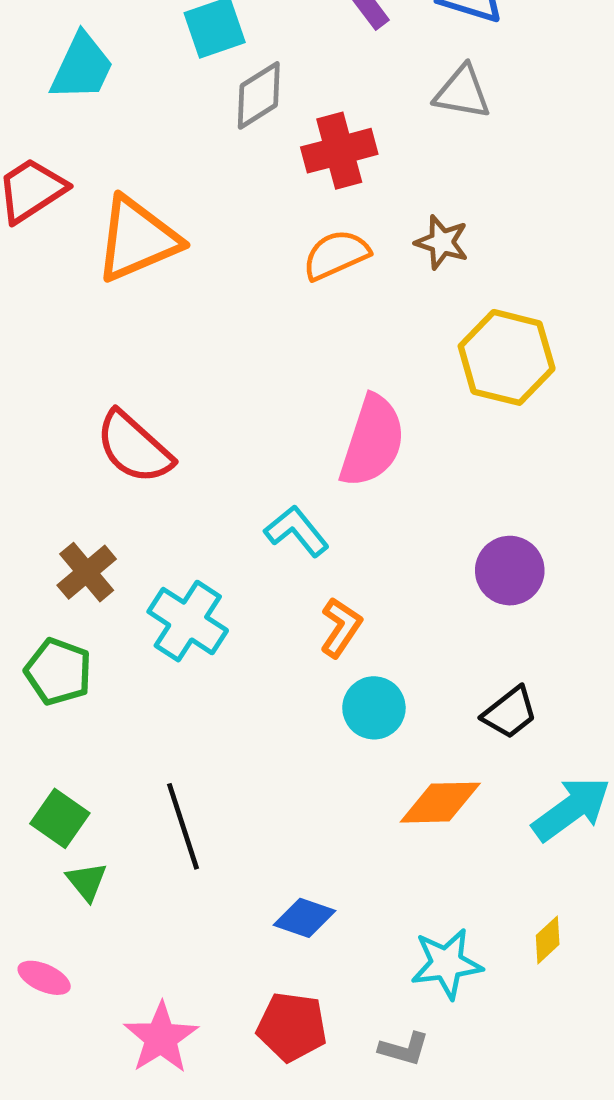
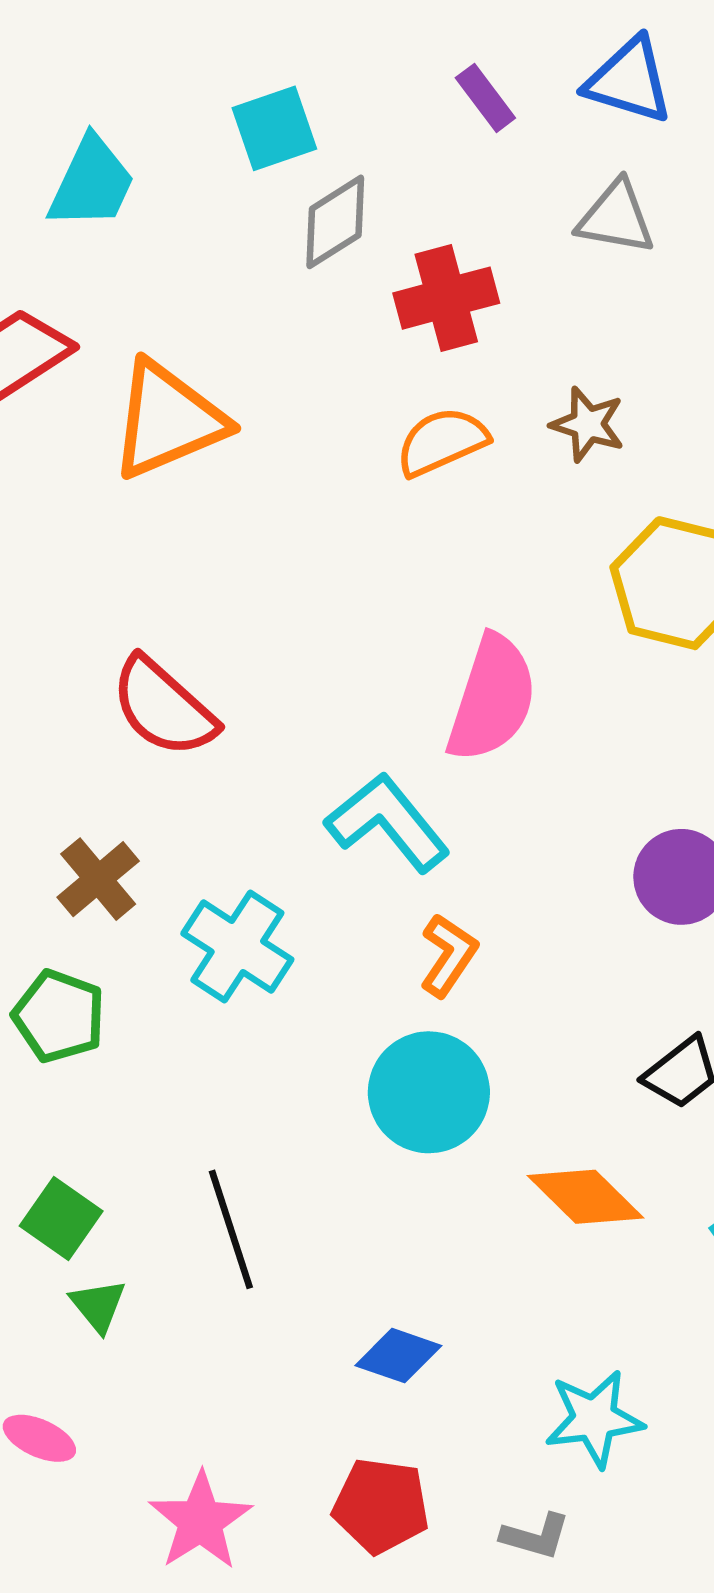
cyan L-shape: (297, 531) -> (388, 822), size x1.4
cyan circle: (374, 708) -> (429, 1092), moved, size x1.4
orange diamond: (440, 803) -> (586, 1197), turned 46

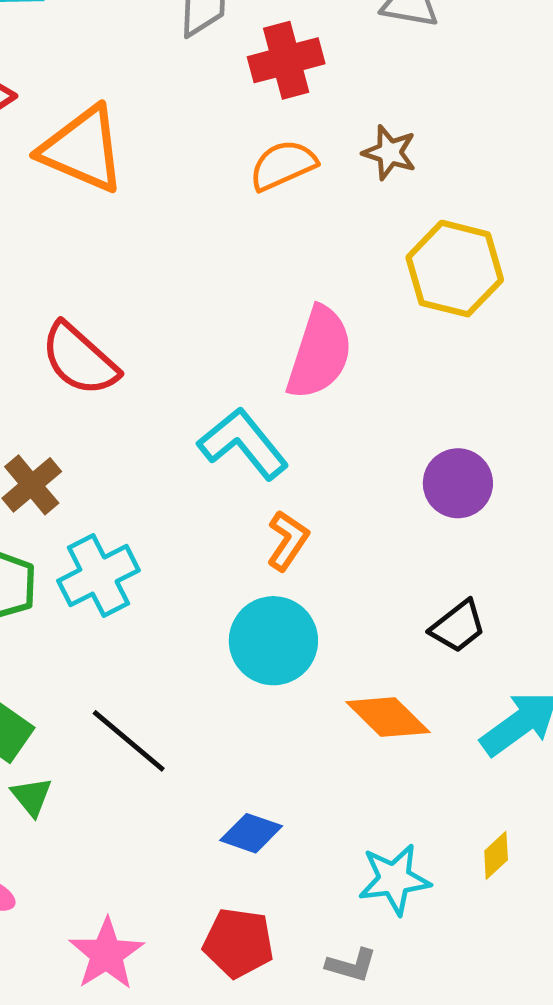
orange triangle: (168, 420) -> (83, 149), turned 46
cyan cross: (237, 947) -> (98, 576), moved, turned 30
black line: (231, 1229) -> (129, 741), turned -32

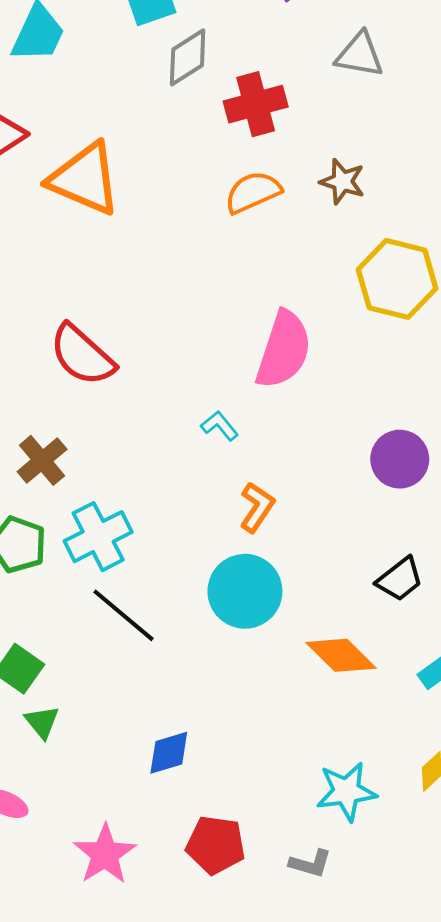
cyan L-shape: (243, 444) -> (220, 426), size x0.5
black line: (129, 741) -> (123, 615), moved
blue diamond: (251, 833) -> (169, 753), moved, turned -36

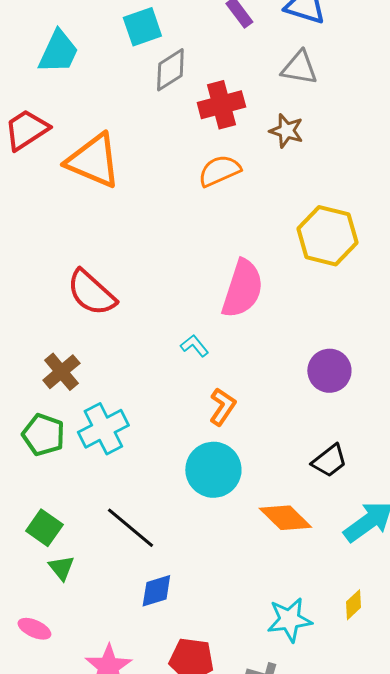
brown star: (342, 182) -> (286, 131), moved
black line: (123, 615) -> (130, 528), moved

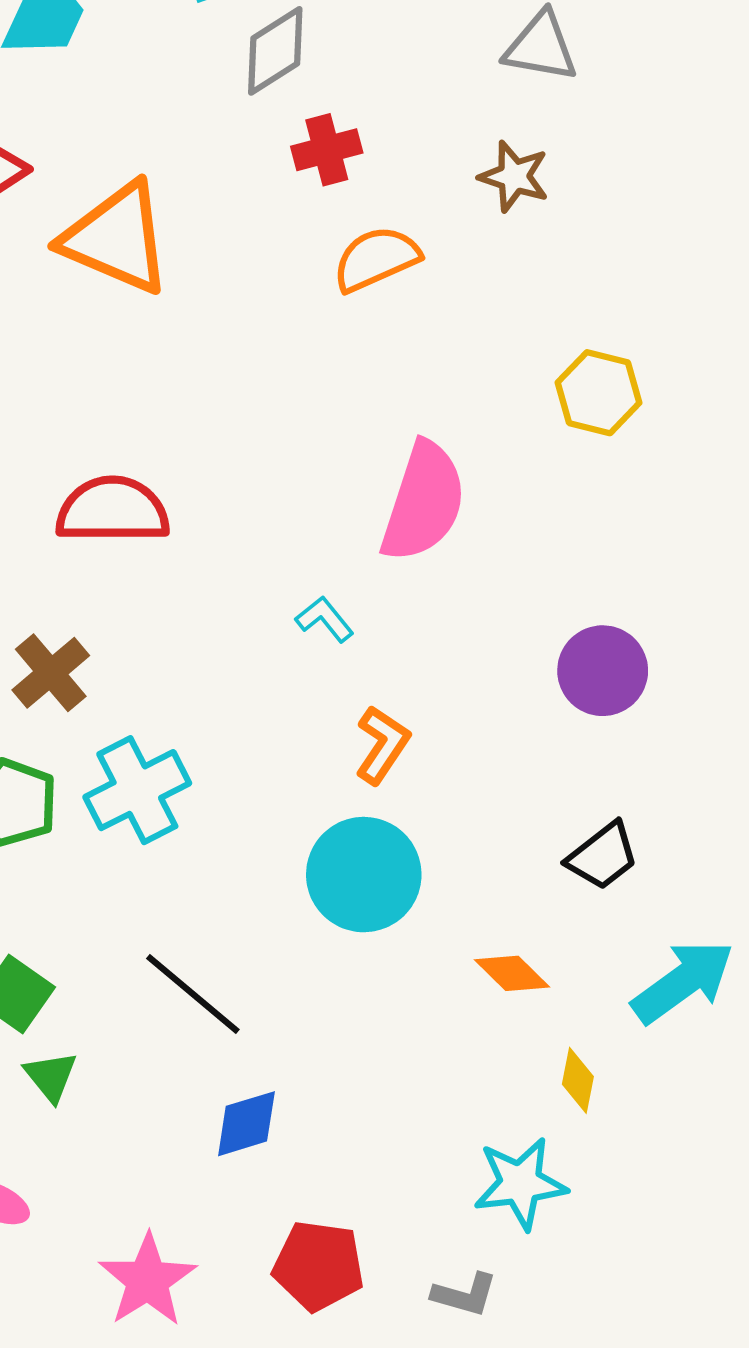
red cross: (221, 105) -> (327, 150), moved, size x0.7
yellow hexagon: (327, 236) -> (599, 393), size x0.7
red semicircle: (91, 293) -> (113, 510), turned 138
orange diamond: (285, 518) -> (512, 973), size x0.7
yellow diamond: (353, 605) -> (578, 1080), moved, turned -36

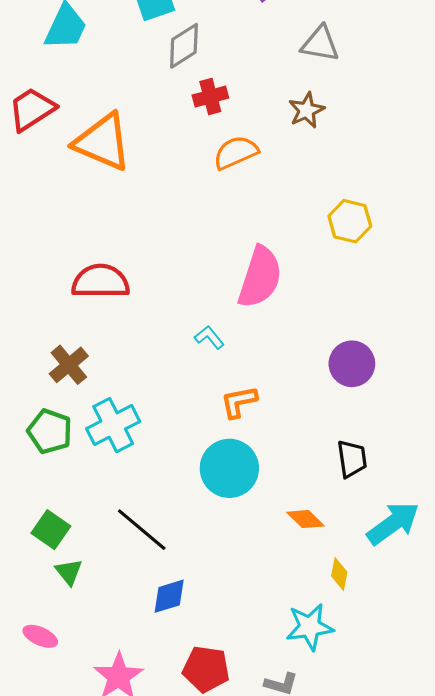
brown star: (514, 176) -> (306, 110), turned 30
orange L-shape: (382, 745) -> (239, 402), turned -135
black trapezoid: (603, 856) -> (352, 459), turned -60

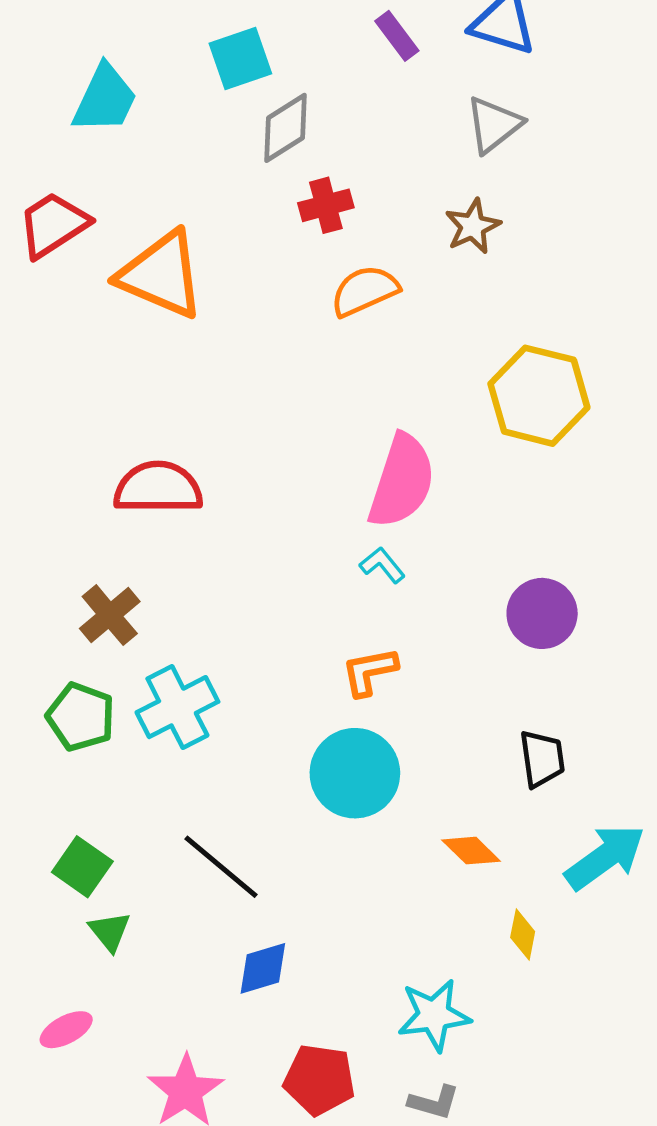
gray triangle: (320, 44) -> (494, 125), turned -48
yellow hexagon: (350, 221) -> (539, 396), size x1.5
cyan L-shape: (209, 337) -> (382, 565), moved
cyan star: (310, 627) -> (434, 1015), moved
pink ellipse: (40, 636) -> (66, 1030), turned -52

